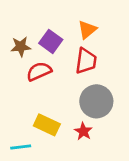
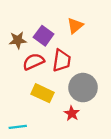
red trapezoid: (86, 61) -> (62, 60), moved
yellow rectangle: (47, 125) -> (42, 93), moved

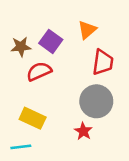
red trapezoid: (62, 60) -> (103, 62), moved
yellow rectangle: (42, 93) -> (33, 118), moved

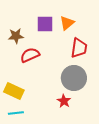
purple square: (51, 41) -> (45, 24), moved, turned -36
yellow rectangle: (33, 118) -> (14, 91), moved

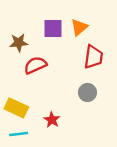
gray circle: (74, 78) -> (87, 92), size x0.6
red star: (64, 101) -> (52, 120), moved

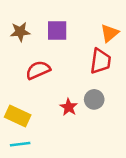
orange triangle: (79, 27) -> (109, 33), moved
brown star: (19, 43) -> (20, 32), moved
red star: (52, 120) -> (69, 107), moved

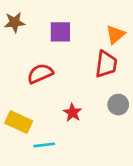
brown star: (20, 32) -> (15, 22), moved
gray circle: (94, 99) -> (118, 105), moved
cyan line: (20, 144) -> (44, 145), moved

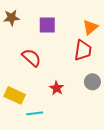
red semicircle: (40, 74) -> (31, 58), turned 66

